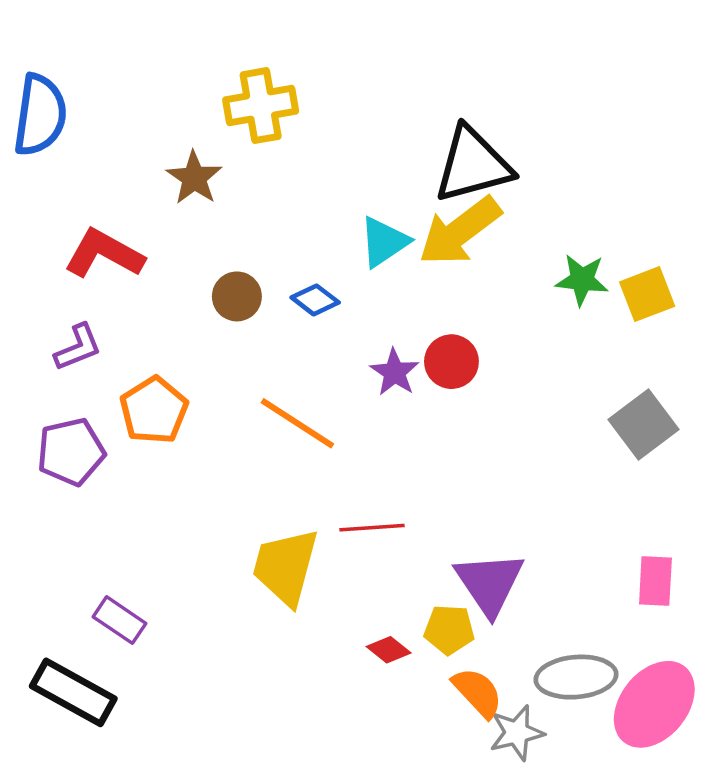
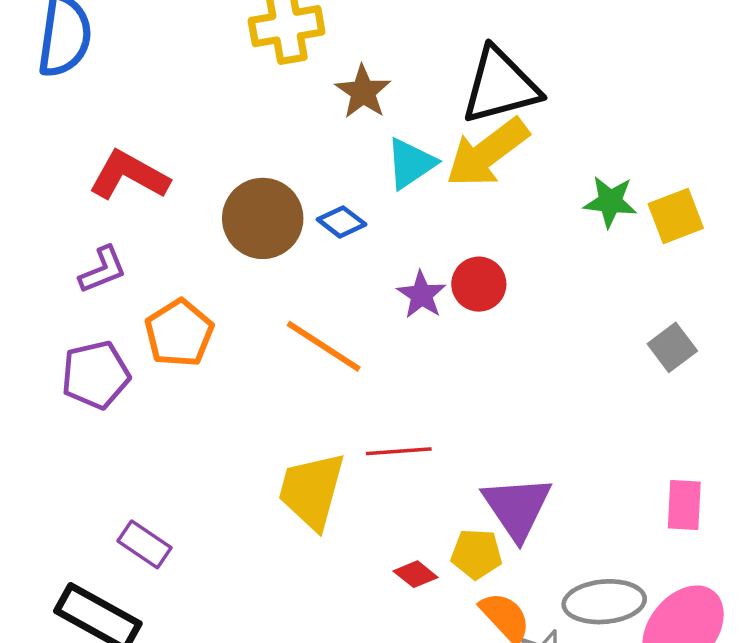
brown star: (194, 178) -> (363, 92), moved
brown circle: (237, 296) -> (263, 218), size x1.6
gray square: (644, 424) -> (672, 347), size x0.7

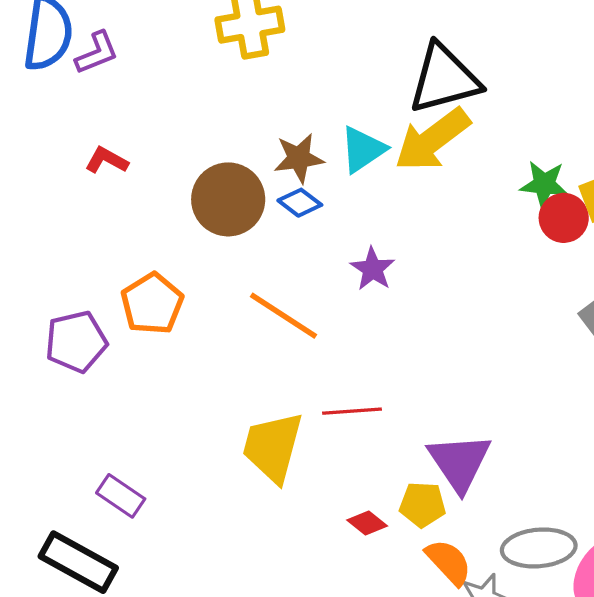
brown star: (363, 92) -> (299, 158), moved, turned 30
red L-shape: (129, 175) -> (107, 160), size x0.6
purple L-shape: (103, 270) -> (97, 53), moved
red circle: (479, 284) -> (564, 218), moved

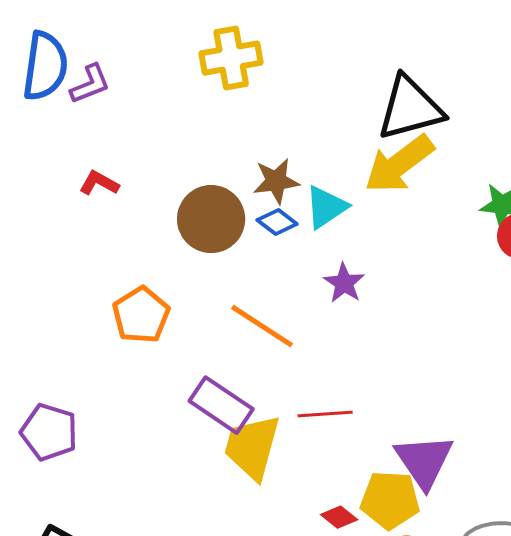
cyan triangle: (363, 149) -> (326, 207), moved
purple pentagon: (76, 342) -> (49, 432), moved, turned 30
purple rectangle: (121, 496) -> (221, 405), moved, size x1.4
yellow pentagon: (423, 505) -> (390, 500), size x1.4

